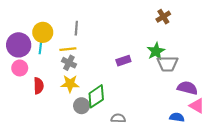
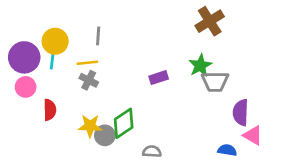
brown cross: (163, 17) -> (210, 21), size x1.5
yellow star: (70, 84) -> (90, 126), moved
purple semicircle: (187, 88) -> (241, 113), turned -102

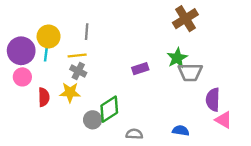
yellow star: (90, 126) -> (70, 92), moved
blue semicircle: (227, 150) -> (181, 131), moved

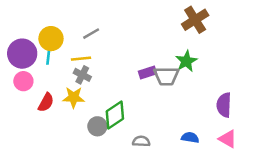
gray line: (87, 32) -> (91, 34), turned 56
gray trapezoid: (190, 72) -> (166, 76), moved
red semicircle: (44, 97) -> (46, 102), turned 30
pink triangle: (224, 120) -> (228, 139), moved

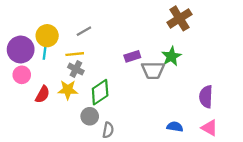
purple rectangle: (147, 72) -> (132, 56), moved
green diamond: (115, 115) -> (100, 92), moved
gray semicircle: (141, 141) -> (108, 130), moved, turned 98

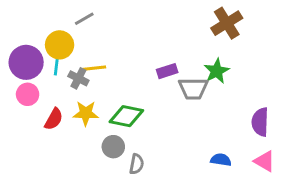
gray line: (84, 31) -> (84, 19), moved
gray cross: (76, 69) -> (78, 78), moved
green diamond: (100, 92) -> (126, 116), turned 45

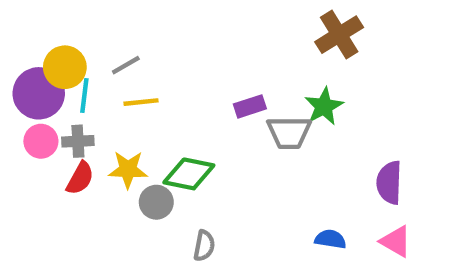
gray line: (84, 19) -> (126, 65), moved
yellow circle: (60, 45) -> (65, 67), moved
gray cross: (78, 78) -> (78, 141), moved, turned -30
gray circle: (113, 147) -> (156, 202), moved

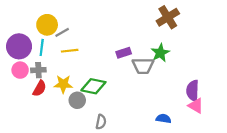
yellow circle: (65, 67) -> (47, 25), moved
pink triangle: (396, 241) -> (196, 106), moved

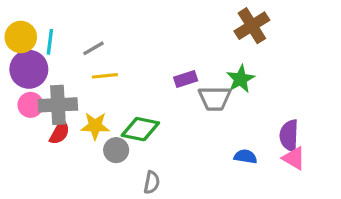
yellow circle: (47, 25) -> (21, 37), moved
cyan line: (42, 47) -> (50, 42), moved
gray cross: (38, 70) -> (58, 105), size x1.6
blue semicircle: (163, 119) -> (245, 157), moved

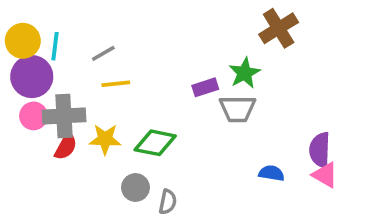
green star: (241, 79) -> (245, 73), moved
gray circle: (116, 150) -> (135, 187), moved

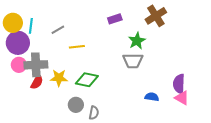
yellow line: (116, 84) -> (77, 47), moved
purple rectangle: (205, 87) -> (115, 19), moved

